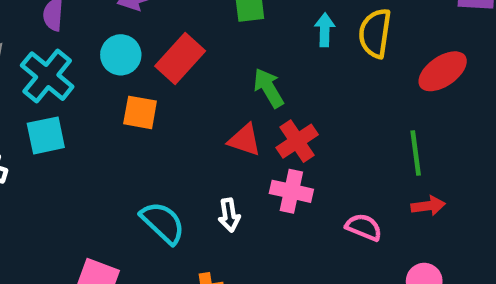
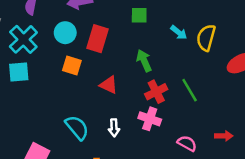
cyan arrow: (325, 30) -> (179, 32), turned 120
red rectangle: (180, 58) -> (98, 39), turned -32
red triangle: (245, 140) -> (109, 85), moved
green line: (416, 153) -> (190, 90), moved, turned -30

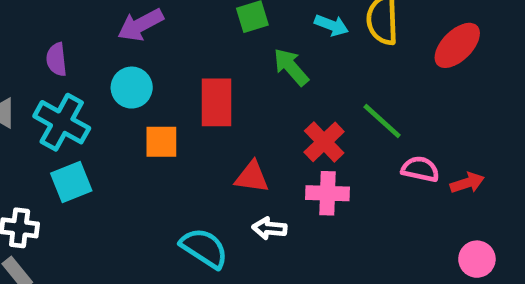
red rectangle: (98, 39) -> (216, 102), moved
green arrow: (144, 61) -> (291, 67), moved
red triangle: (109, 85) -> (252, 177), moved
white arrow: (114, 128) -> (269, 228), turned 114
pink semicircle: (187, 143) -> (420, 169), moved

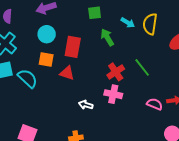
cyan circle: (132, 88) -> (47, 34), moved
pink semicircle: (420, 169) -> (155, 104), moved
red triangle: (252, 177) -> (67, 73), moved
cyan semicircle: (204, 248) -> (28, 78), moved

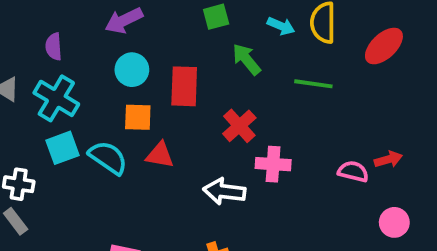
green line: (142, 67) -> (313, 84), moved, turned -36
red cross: (116, 72) -> (239, 126), moved
red triangle: (67, 73) -> (160, 155), moved
white arrow: (86, 105) -> (224, 191), size x1.5

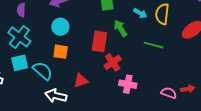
red rectangle: (184, 86) -> (99, 41), moved
red triangle: (160, 155) -> (81, 81), moved, turned -35
white arrow: (224, 191) -> (56, 96), moved

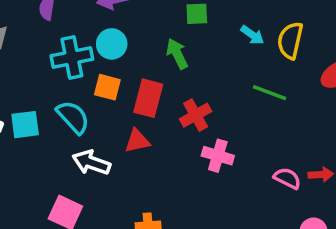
green arrow: (120, 28) -> (177, 54), moved
cyan cross: (19, 37) -> (72, 57), moved, turned 35
red rectangle: (99, 41) -> (148, 98), moved
cyan square: (20, 63) -> (25, 125), moved

